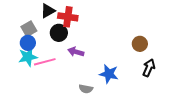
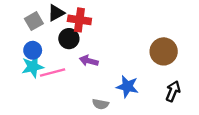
gray square: (29, 29) -> (34, 21), moved
brown circle: (140, 44) -> (164, 51), size x1.5
black arrow: (149, 68) -> (173, 91), moved

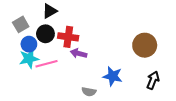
red cross: (79, 20) -> (68, 37), moved
gray square: (34, 21) -> (21, 24), moved
black circle: (69, 39) -> (45, 34), moved

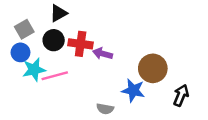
blue circle: (29, 44) -> (20, 52), moved
brown circle: (145, 45) -> (153, 68), moved
purple arrow: (79, 53) -> (103, 54), moved

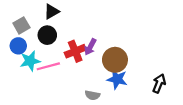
red cross: (81, 44) -> (75, 51), moved, turned -30
purple arrow: (103, 54) -> (90, 47), turned -77
brown circle: (153, 68) -> (115, 60), moved

